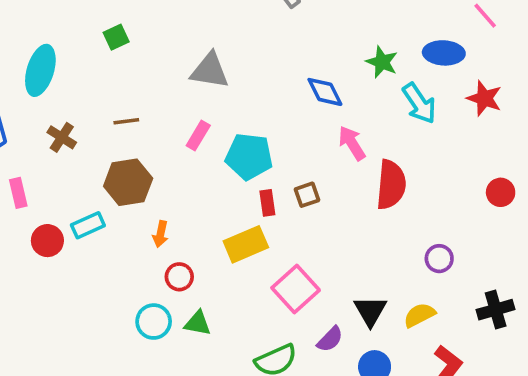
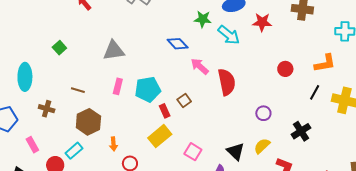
brown line: (126, 121) -> (78, 90), turned 40
pink square: (296, 289) -> (193, 152), size x0.7

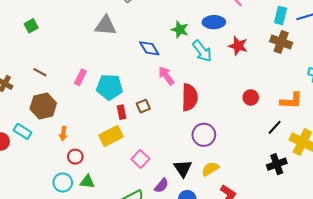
gray triangle: (114, 51) -> (106, 26), moved
purple circle: (263, 113) -> (204, 135), moved, size x1.5
black cross: (301, 131) -> (277, 164), moved
cyan rectangle: (74, 151) -> (23, 131), turned 60

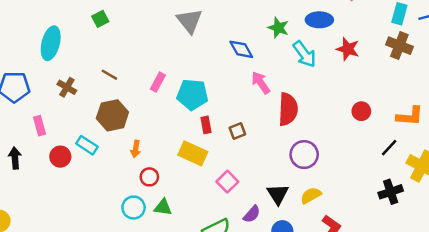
gray triangle: (106, 26) -> (190, 21), turned 45
brown square: (143, 106) -> (237, 131), moved
yellow rectangle: (111, 136) -> (193, 153), turned 50

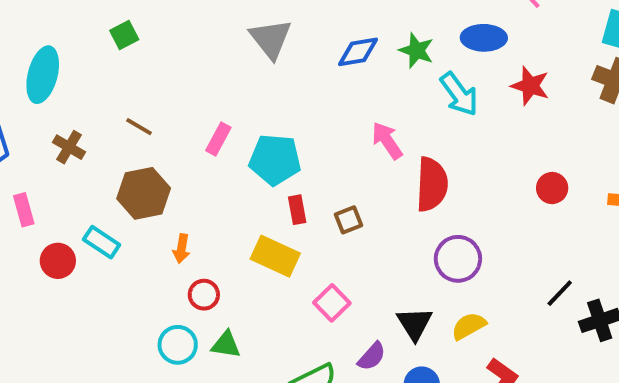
blue diamond: (241, 49) -> (358, 52), moved, turned -70
black line: (389, 148) -> (560, 293), moved

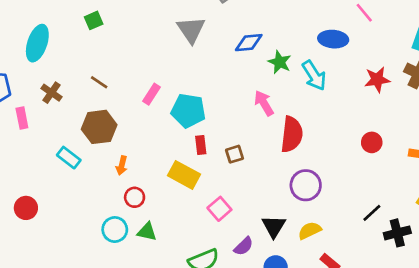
green star: (416, 50) -> (280, 62), moved
red star: (530, 86) -> (377, 80), moved, turned -30
pink rectangle: (24, 210) -> (22, 118), moved
red circle: (58, 261) -> (26, 208), moved

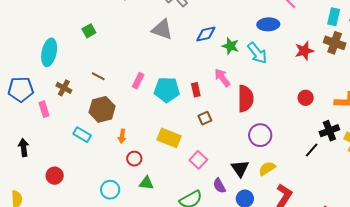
gray triangle: (191, 30) -> (162, 29), turned -30
red rectangle: (201, 145) -> (196, 90), moved
cyan circle: (115, 230) -> (110, 190), moved
black cross: (397, 233) -> (329, 131), moved
purple semicircle: (244, 246) -> (219, 186), turned 112

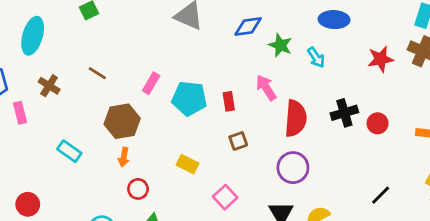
cyan arrow: (257, 53) -> (316, 57), size x0.7
brown hexagon: (102, 109) -> (122, 121), moved
black cross: (329, 131) -> (344, 113), moved
purple circle: (260, 135) -> (293, 168), moved
yellow rectangle: (169, 138) -> (187, 164), size x0.7

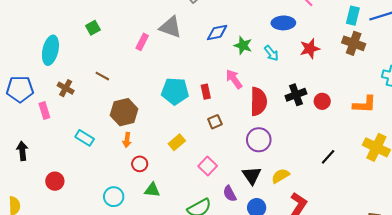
red star: (381, 59) -> (310, 49), moved
pink rectangle: (151, 83) -> (142, 42), moved
yellow rectangle: (187, 164) -> (177, 142), turned -63

